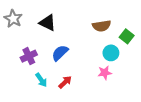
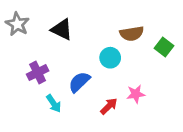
blue semicircle: (60, 53) -> (79, 82), moved
cyan circle: (111, 53) -> (110, 58), moved
red arrow: (65, 82) -> (109, 106), moved

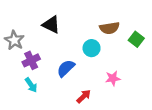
gray star: (17, 24) -> (14, 40), moved
cyan arrow: (54, 103) -> (31, 85), moved
red arrow: (109, 106) -> (84, 96), moved

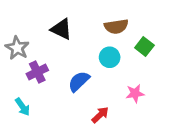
brown semicircle: (109, 28) -> (116, 26), moved
green square: (136, 39) -> (144, 47), moved
cyan arrow: (31, 85) -> (23, 107), moved

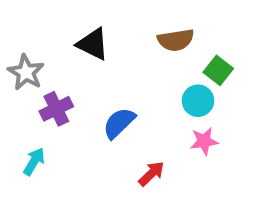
cyan circle: (110, 57) -> (198, 101), moved
cyan arrow: (23, 107) -> (34, 161), turned -114

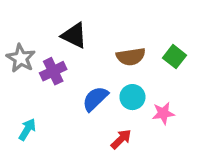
brown semicircle: (176, 40) -> (131, 57), moved
cyan circle: (198, 101) -> (132, 97), moved
purple cross: (56, 109) -> (53, 71), moved

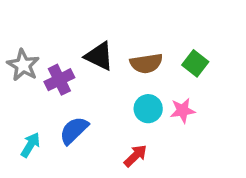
black triangle: (74, 36) -> (99, 56), moved
blue semicircle: (95, 99) -> (74, 130), moved
pink star: (163, 113) -> (183, 110), moved

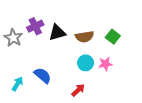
black triangle: (99, 56) -> (57, 32), turned -42
purple cross: (59, 80) -> (35, 26), moved
blue semicircle: (74, 130) -> (43, 75), turned 84

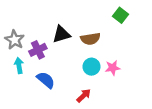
purple cross: (35, 26) -> (38, 50), moved
green square: (113, 37) -> (120, 15), moved
cyan arrow: (17, 84) -> (19, 65), moved, turned -40

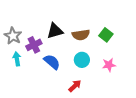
green square: (120, 15) -> (106, 35), moved
pink star: (113, 68) -> (109, 65), moved
blue semicircle: (46, 80) -> (52, 62), moved

